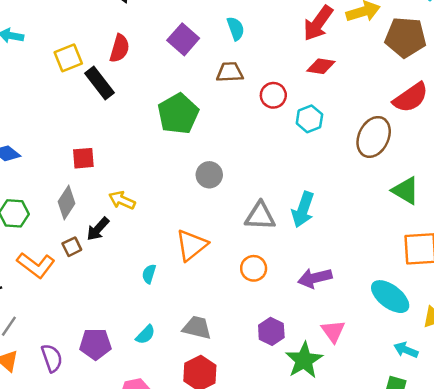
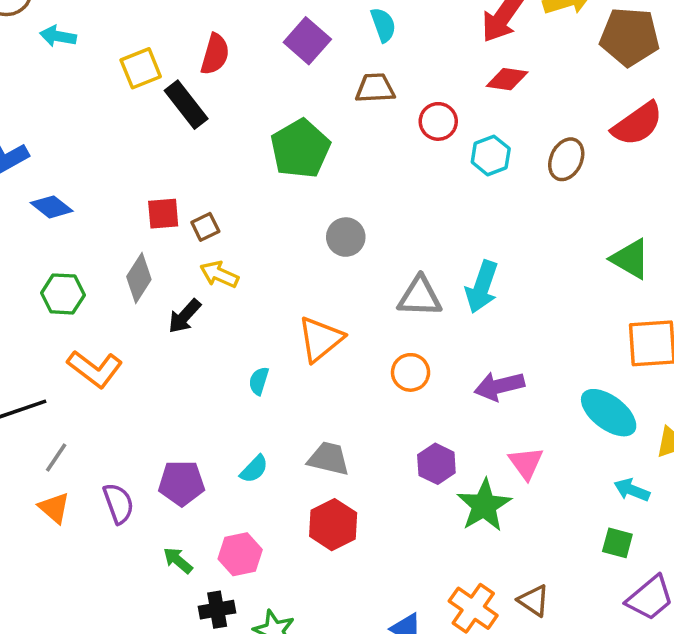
brown ellipse: (374, 137) -> (566, 159), moved, size x0.7
brown square: (72, 247) -> (205, 227), moved

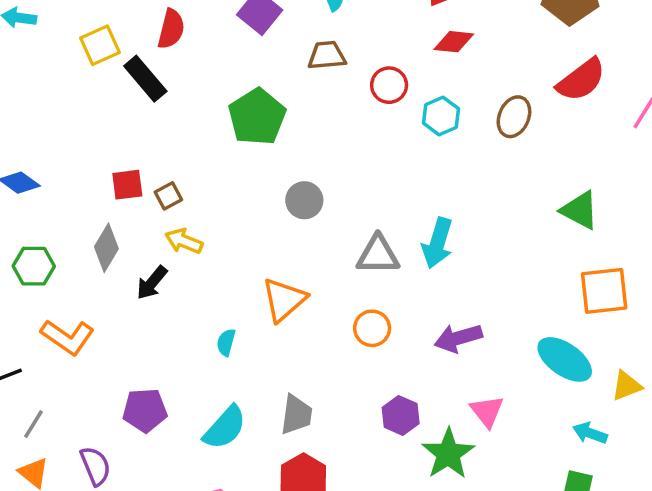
gray trapezoid: (329, 459) -> (296, 415), turned 87
cyan semicircle: (254, 469) -> (225, 428), size x1.6
purple pentagon: (182, 483) -> (145, 410), moved

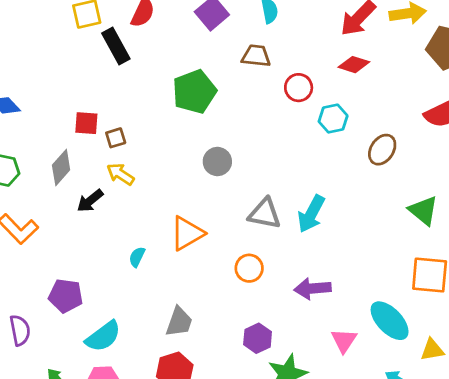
brown ellipse: (514, 117) -> (382, 150), moved
pink triangle: (487, 411) -> (344, 341), moved
cyan semicircle: (225, 428) -> (103, 336), moved

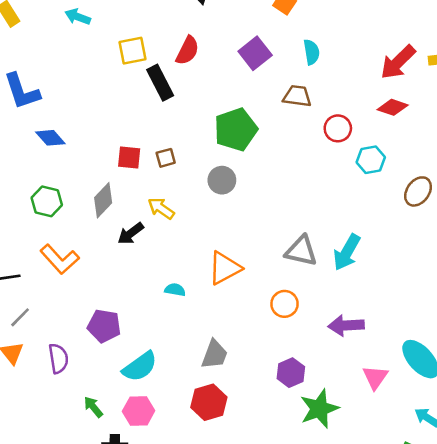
brown square: (116, 138) -> (166, 158), moved
gray circle: (217, 162) -> (222, 180), moved
cyan semicircle: (137, 257) -> (175, 290), turned 72

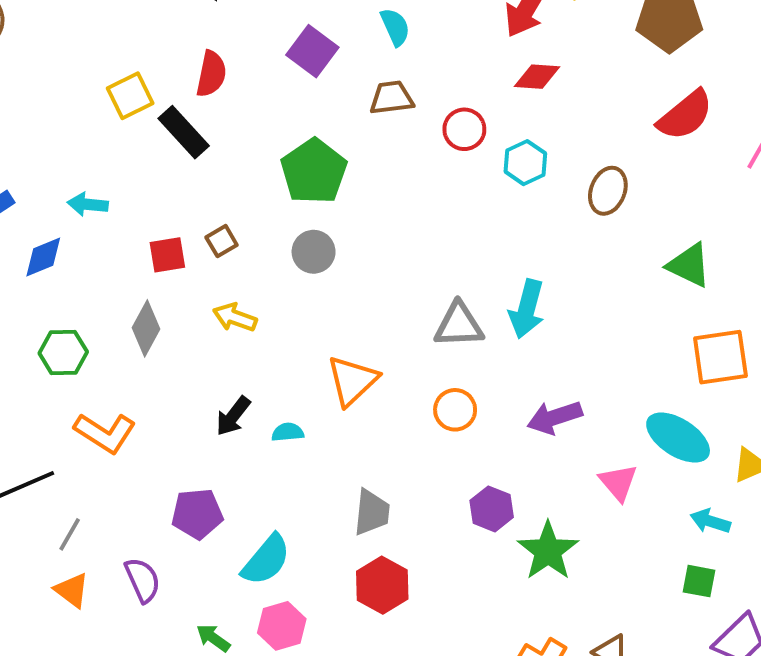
cyan arrow: (78, 17) -> (88, 204), moved
blue diamond: (50, 138) -> (43, 257), turned -56
black arrow: (131, 234) -> (233, 416), moved

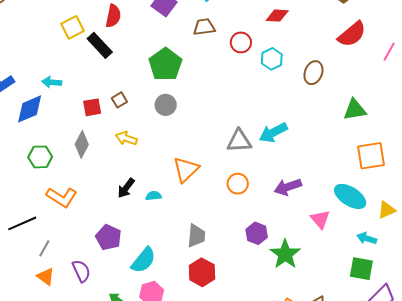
blue diamond: (43, 257) -> (30, 109), size x1.4
green triangle: (689, 265) -> (355, 110), turned -35
cyan arrow: (527, 309) -> (273, 133), turned 48
purple pentagon: (197, 514) -> (108, 237), turned 30
green square: (699, 581) -> (361, 269), size x1.4

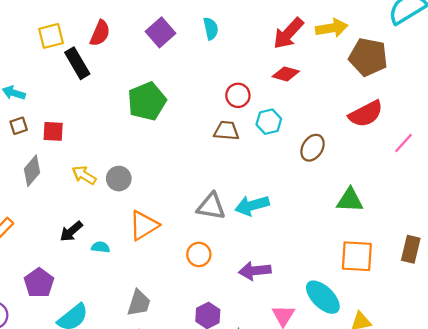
brown trapezoid: (204, 27) -> (226, 131), moved
brown square: (119, 100) -> (19, 126), moved
gray circle: (166, 105) -> (119, 179), moved

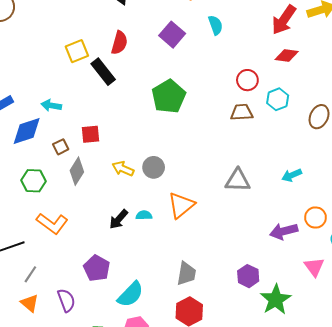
brown square: (19, 126) -> (61, 147), moved
cyan arrow: (252, 205) -> (292, 175), moved, size x0.7
cyan semicircle: (100, 247) -> (144, 215), moved
orange circle: (199, 254) -> (315, 217), moved

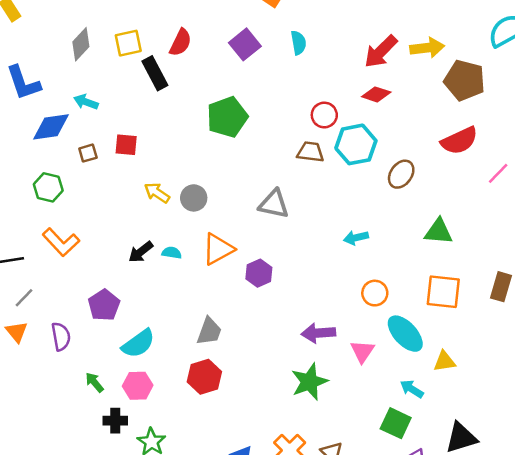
cyan hexagon: (278, 99) -> (356, 144), size x1.5
gray diamond: (77, 171) -> (81, 44), moved
gray triangle: (238, 180) -> (274, 204), moved
purple arrow: (284, 231) -> (318, 333), moved
purple hexagon: (248, 276) -> (259, 273), moved

